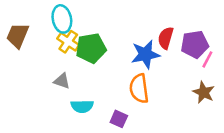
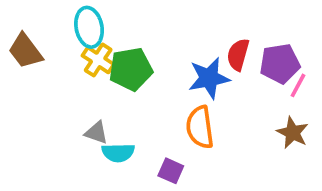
brown trapezoid: (18, 35) -> (25, 51), turned -60
gray triangle: (62, 81) -> (96, 133), moved

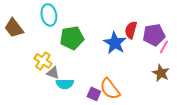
yellow cross: (98, 60) -> (43, 61), moved
blue star: (209, 78) -> (115, 43), turned -30
orange semicircle: (200, 127) -> (110, 89), moved, turned -30

